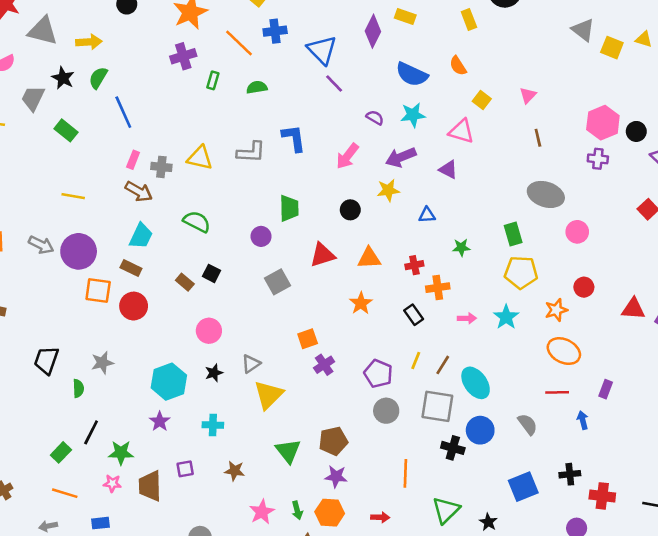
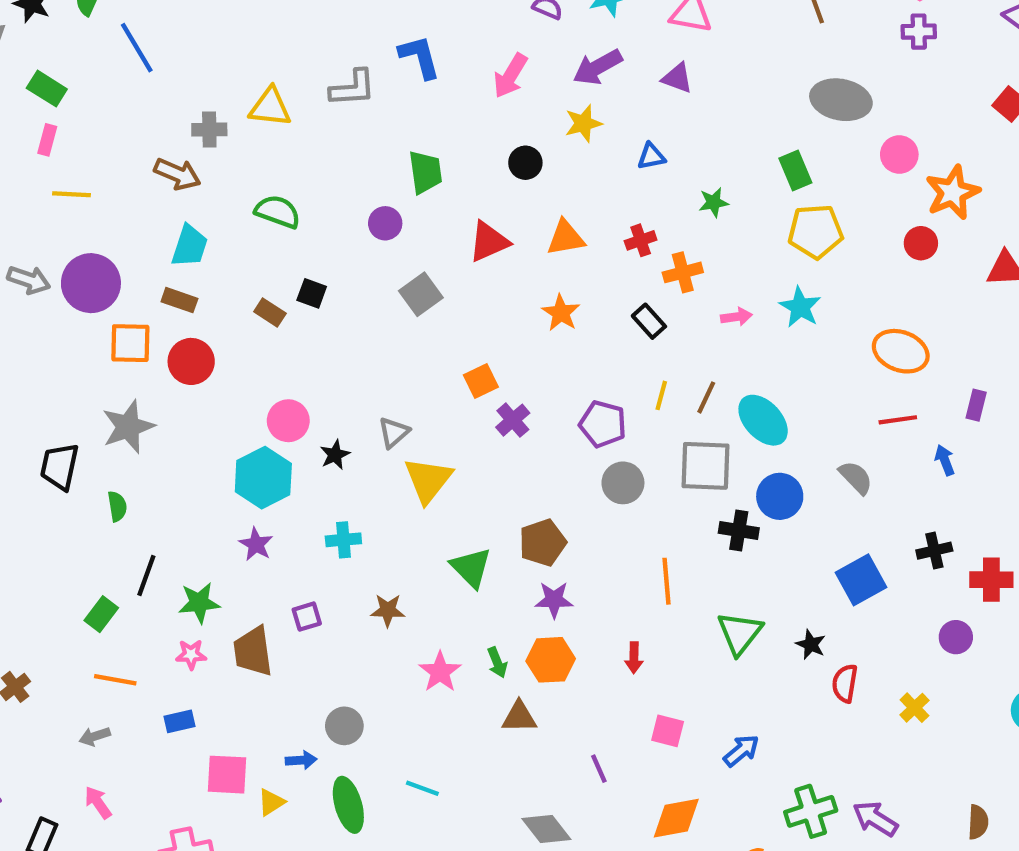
pink rectangle: (133, 160) -> (47, 140), moved
orange star: (556, 310) -> (953, 192), moved, size x1.4
pink circle: (209, 331) -> (288, 421), moved
gray star: (102, 363) -> (128, 427), moved, size x1.4
red arrow: (380, 517) -> (634, 658), turned 96

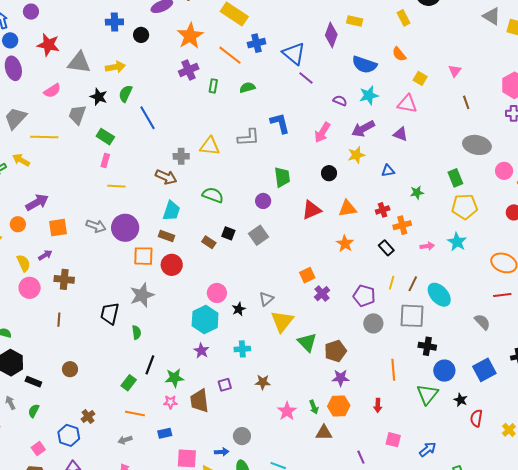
gray square: (421, 294) -> (259, 235), moved
blue circle: (780, 496) -> (444, 371), moved
green triangle: (471, 568) -> (307, 342), moved

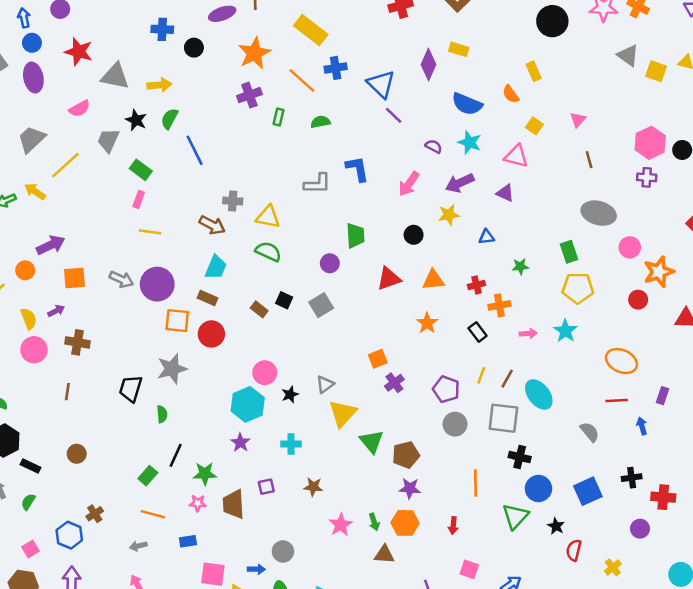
yellow rectangle: (404, 18) -> (534, 71), moved
cyan star: (369, 95) -> (470, 142), turned 30
yellow line: (44, 137) -> (65, 165), turned -48
yellow triangle: (210, 146) -> (268, 217), moved

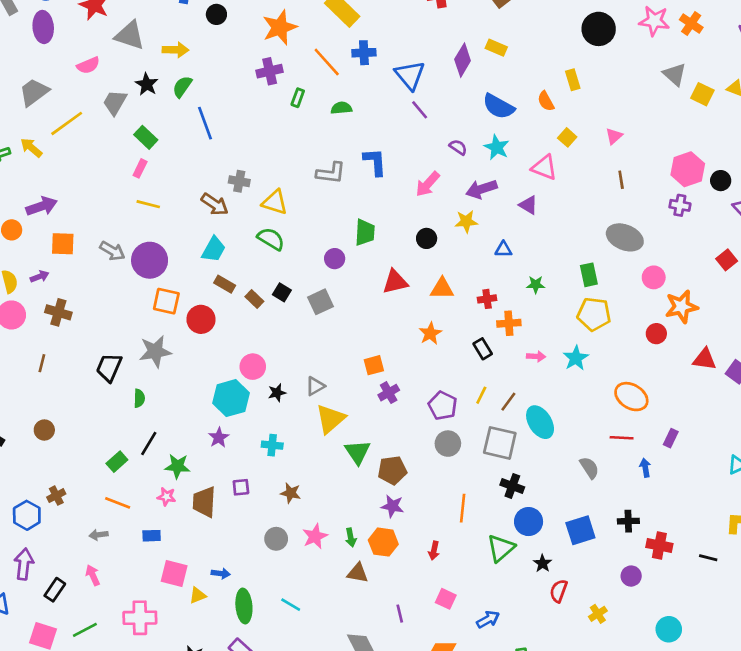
brown rectangle: (208, 298) -> (225, 284), moved
gray circle: (283, 551) -> (276, 539), moved

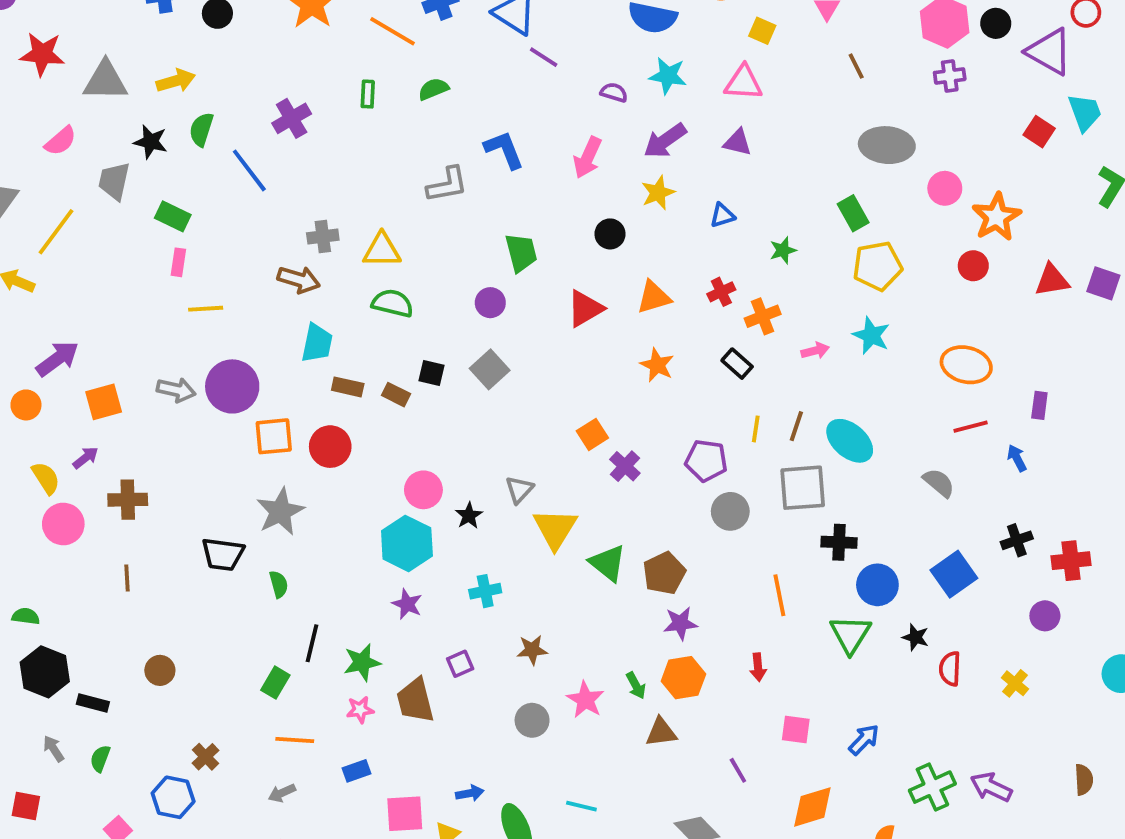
purple cross: (270, 71) -> (292, 118), moved
black trapezoid: (109, 367) -> (223, 554), turned -88

